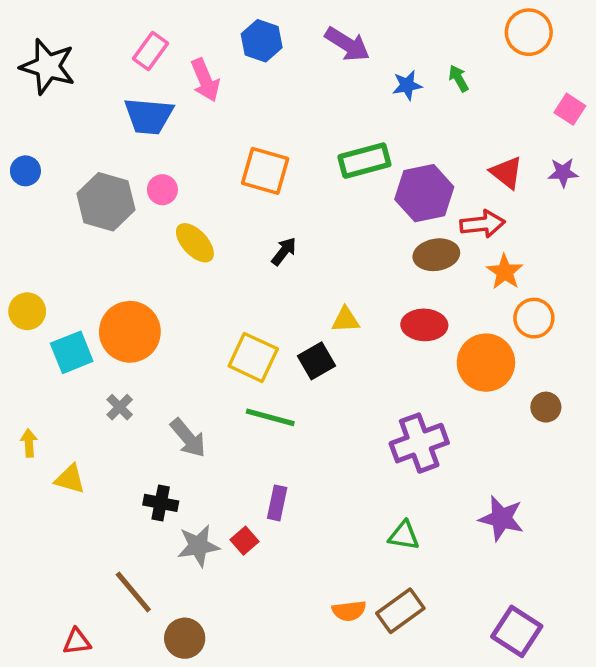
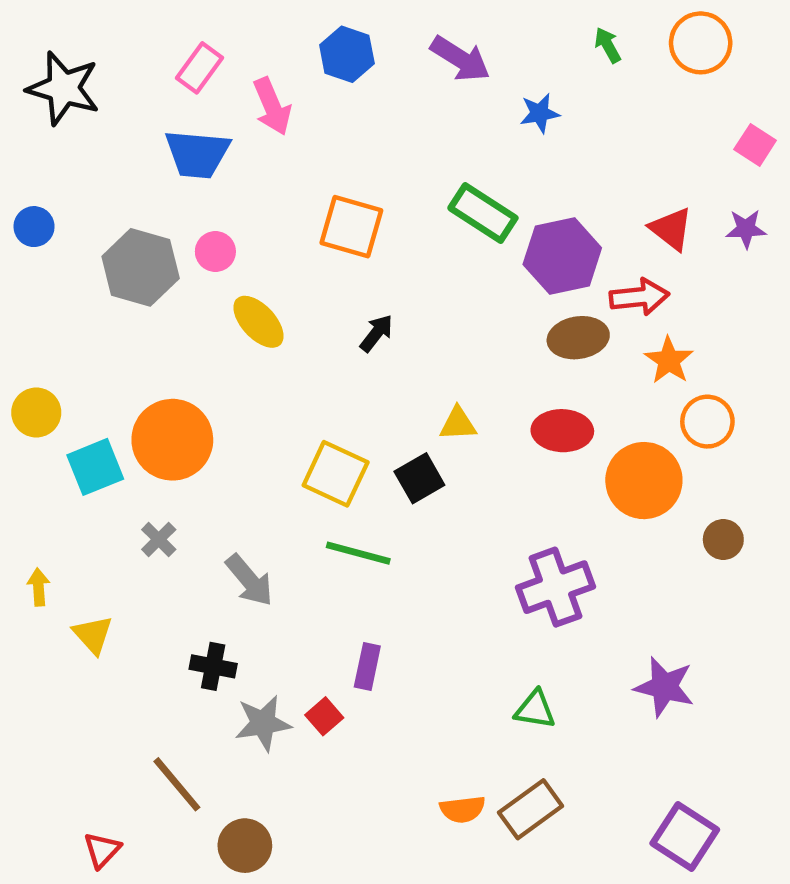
green arrow: (459, 78) -> (608, 45), moved
green rectangle: (364, 161) -> (483, 213), turned 48
yellow triangle: (70, 479) -> (93, 635), turned 32
red triangle: (77, 642) -> (102, 850), turned -40

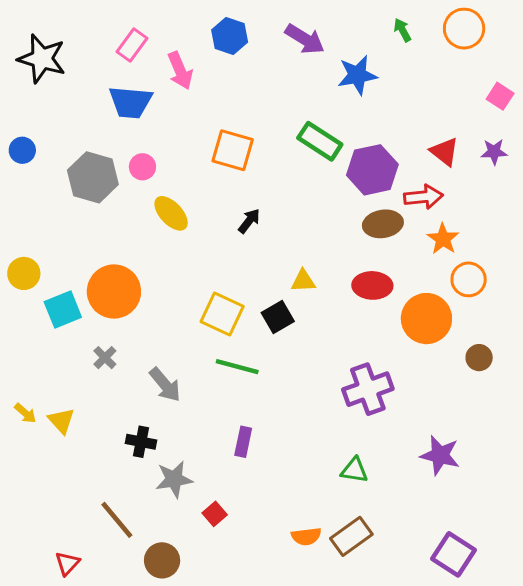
blue star: (540, 113) -> (357, 75), size x1.5
yellow arrow: (39, 587) -> (25, 413), moved, turned 135
red square: (324, 716) -> (215, 514), moved

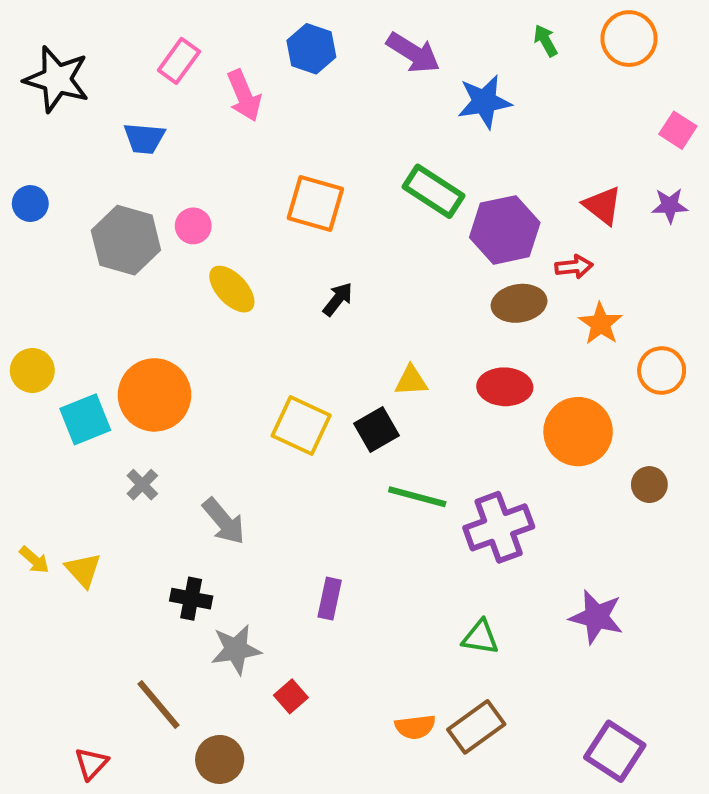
blue trapezoid: (130, 102) -> (144, 138), moved, size x0.7
red arrow: (423, 197) -> (574, 267), size x0.7
orange circle: (469, 279) -> (662, 371), moved
green line: (237, 367) -> (417, 497), moved

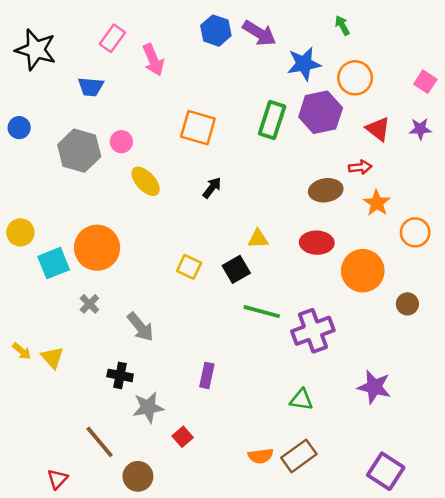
orange circle: (629, 39) -> (355, 78), moved
blue hexagon: (311, 49) -> (216, 31), moved
green rectangle: (433, 191) -> (272, 120), turned 75
purple hexagon: (505, 230) -> (321, 112), moved
yellow square: (301, 425) -> (189, 267), size x0.7

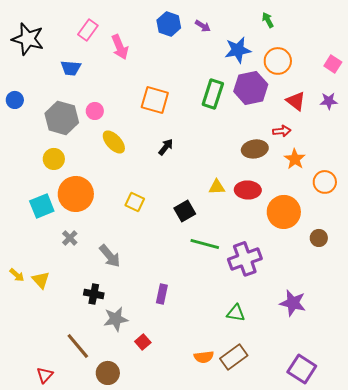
purple arrow: (259, 33) -> (203, 26), size x0.6
yellow circle: (20, 232) -> (54, 159), moved
yellow triangle: (258, 239) -> (217, 187), moved
yellow square: (189, 267) -> (135, 202), moved

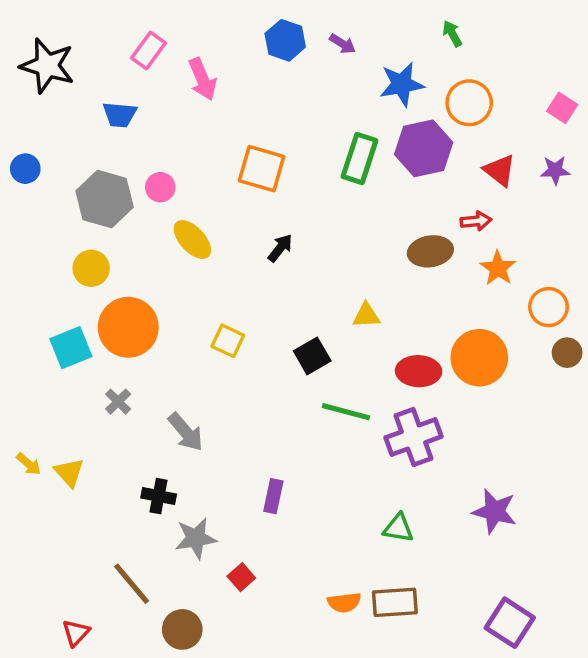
red ellipse: (248, 190) -> (419, 371), moved
brown circle: (319, 238) -> (567, 353), moved
brown rectangle: (234, 357) -> (395, 602), turned 32

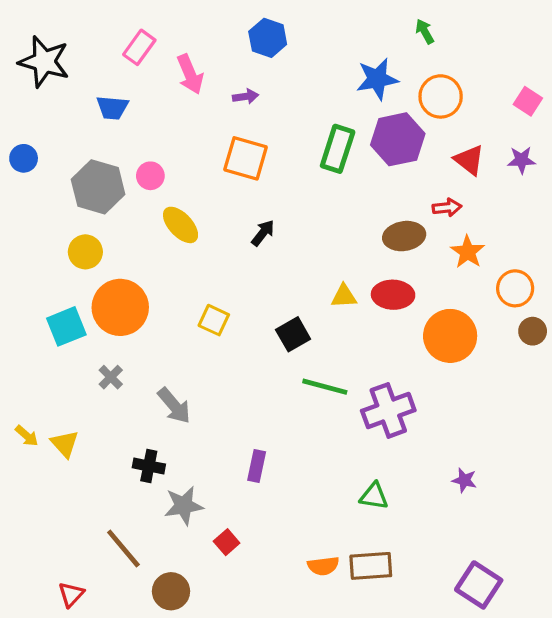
purple arrow: (343, 44) -> (246, 96), moved, turned -40
red ellipse: (419, 371) -> (393, 295), moved
purple star: (495, 511) -> (464, 480), size x0.6

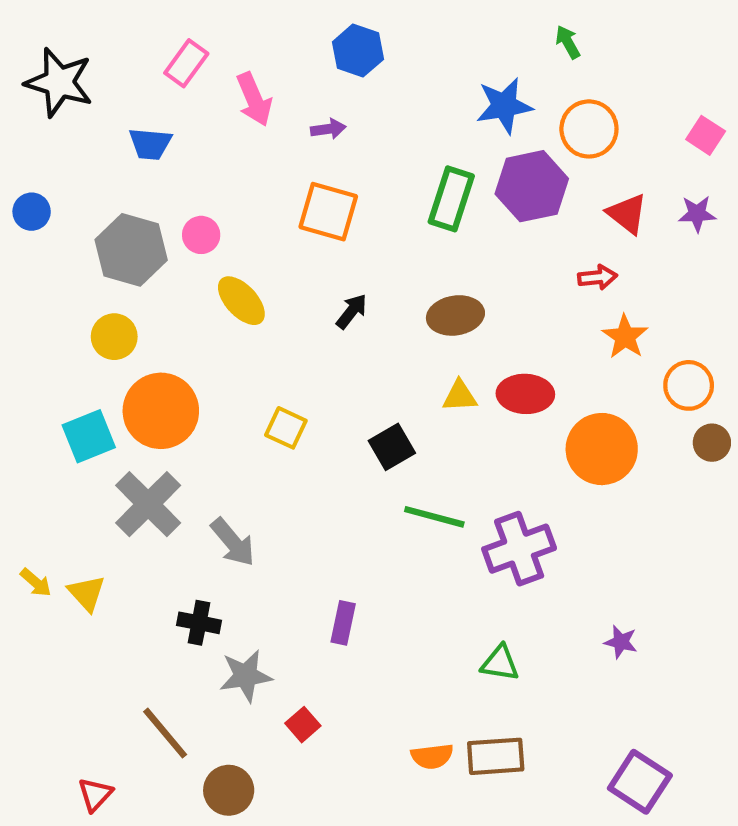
brown ellipse: (404, 236) -> (455, 315), moved
gray cross: (111, 377) -> (148, 504), size x2.0

